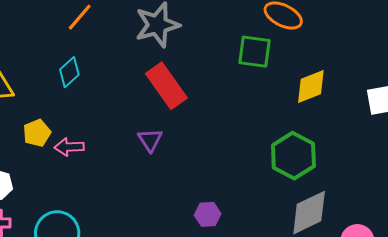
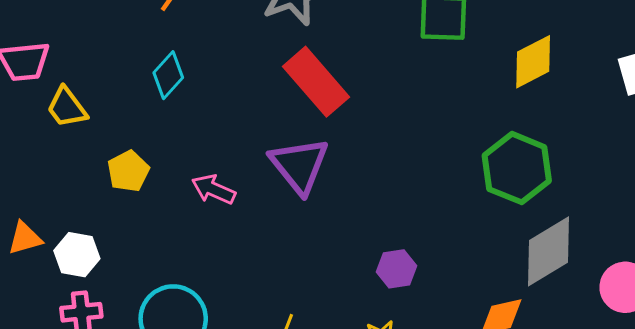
purple triangle: (150, 140) -> (299, 165), size x1.6
pink arrow: (69, 147) -> (213, 189), moved, turned 32

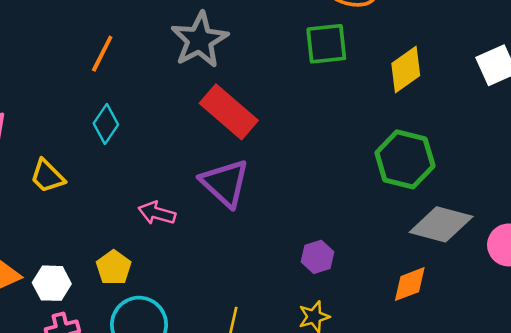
yellow trapezoid: (67, 107) -> (47, 176), moved
yellow pentagon: (128, 171) -> (114, 268), moved
gray diamond: (549, 251) -> (441, 224), turned 54

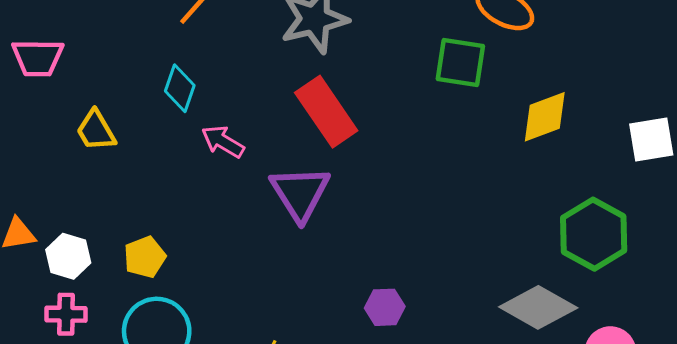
cyan diamond: (106, 124) -> (180, 88), turned -30
green hexagon: (405, 159) -> (594, 234), moved
pink arrow: (157, 213) -> (223, 142), moved

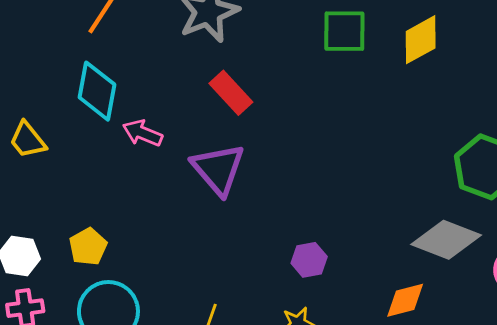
cyan diamond: (180, 88) -> (97, 91), size x1.4
red rectangle: (326, 112) -> (231, 93), size x0.7
yellow diamond: (545, 117) -> (421, 40), moved

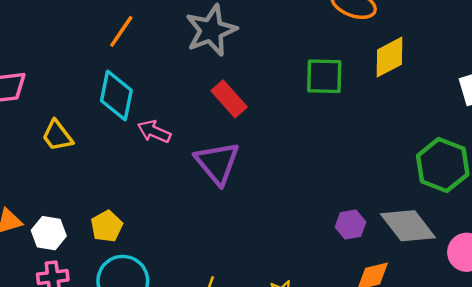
green square: (344, 31) -> (324, 76), moved
gray diamond: (446, 240) -> (408, 226), turned 30
purple hexagon: (309, 260) -> (351, 225), moved

